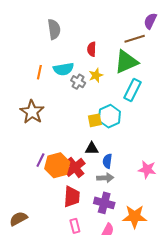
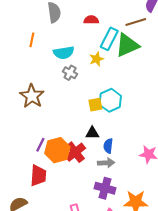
red semicircle: (92, 49) -> (91, 20), moved, turned 88
orange line: (39, 72) -> (32, 40), moved
gray cross: (78, 82) -> (70, 73), moved
cyan rectangle: (132, 90) -> (109, 39), moved
red trapezoid: (72, 197) -> (38, 175), moved

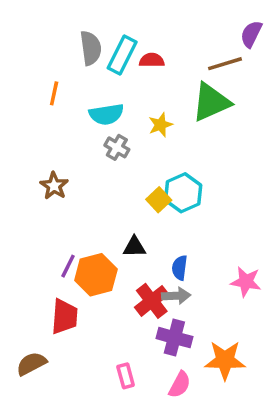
cyan rectangle: (109, 39) -> (122, 55), moved
brown star: (32, 96) -> (54, 186), size x0.7
yellow square: (95, 105) -> (159, 200), turned -32
black triangle: (92, 133) -> (134, 247), moved
red cross: (75, 152) -> (152, 301), moved

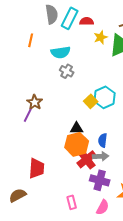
yellow star: (160, 125) -> (101, 37), moved
brown star: (54, 186) -> (35, 102), moved
purple line: (68, 266) -> (28, 115), moved
orange hexagon: (96, 275) -> (77, 144), moved

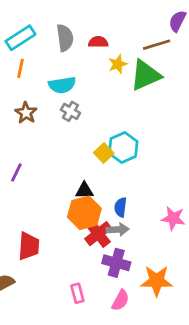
gray semicircle: (52, 14) -> (65, 38), moved
cyan rectangle: (70, 18) -> (20, 38), moved, turned 30
brown star: (35, 102) -> (26, 113), moved

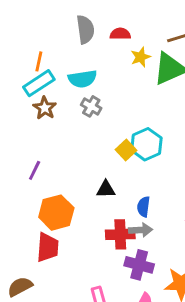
cyan rectangle: (20, 38) -> (39, 83), moved
orange hexagon: (84, 213) -> (56, 213), moved
red cross: (98, 234) -> (120, 234), turned 36

